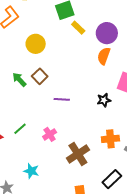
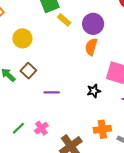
green line: (20, 129) -> (18, 128), moved

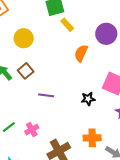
purple circle: (93, 24) -> (106, 34), moved
orange semicircle: (91, 47) -> (81, 53), moved

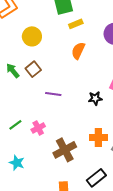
yellow rectangle: (67, 25) -> (76, 24), turned -72
orange semicircle: (81, 53) -> (78, 51), moved

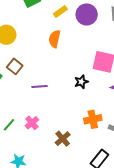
yellow rectangle: (76, 24) -> (60, 12), moved
brown cross: (65, 150) -> (63, 139), size x0.7

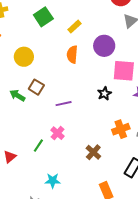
purple circle: (87, 14) -> (104, 46), moved
pink cross: (32, 123) -> (58, 133), moved

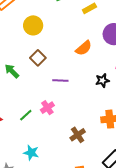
orange semicircle: (72, 54) -> (84, 48), moved, turned -150
green arrow: (17, 95) -> (12, 71), moved

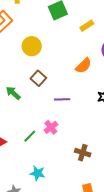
brown cross: (78, 135) -> (83, 153), turned -35

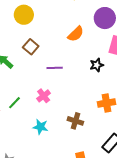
green line: (30, 136) -> (15, 103), moved
cyan star: (38, 173) -> (40, 127), moved

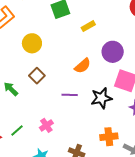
black star: (97, 65) -> (101, 98), size x1.5
purple line: (55, 68) -> (70, 95), moved

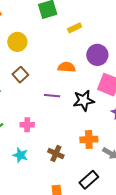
orange semicircle: (83, 66) -> (67, 67), turned -138
pink cross: (46, 125) -> (27, 125), turned 32

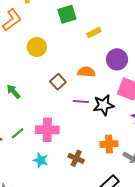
brown square: (20, 75) -> (58, 82), moved
purple line: (52, 96) -> (81, 101), moved
pink cross: (27, 125) -> (47, 130), size x1.6

